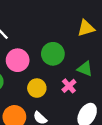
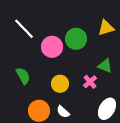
green circle: (53, 54) -> (76, 39), moved
pink circle: (18, 60) -> (52, 47), moved

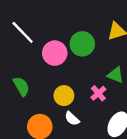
white semicircle: (63, 112) -> (72, 119), moved

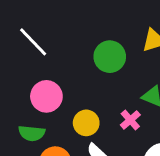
pink circle: (55, 53) -> (46, 96), moved
green semicircle: (21, 86) -> (32, 133), moved, turned 126

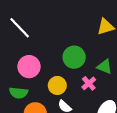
green circle: (110, 57) -> (74, 57), moved

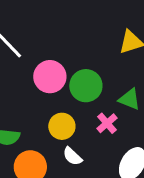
pink circle: (29, 67) -> (50, 77), moved

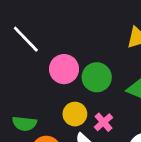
pink cross: (107, 123) -> (103, 122), moved

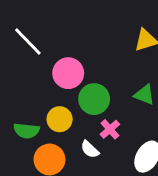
green circle: (97, 77) -> (94, 99), moved
yellow circle: (75, 114) -> (60, 119), moved

